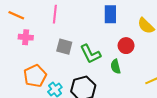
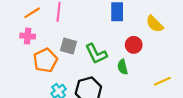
orange line: (16, 15) -> (32, 13), moved, turned -56
orange pentagon: (35, 76) -> (45, 60), moved

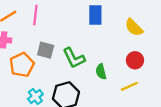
red circle: (134, 45) -> (135, 60), moved
yellow line: (162, 81) -> (129, 86), moved

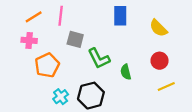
gray square: (46, 50) -> (75, 39), moved
yellow line: (129, 86) -> (166, 87), moved

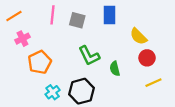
orange line: (34, 17) -> (14, 16), moved
yellow semicircle: (158, 28) -> (138, 36), moved
gray square: (75, 39) -> (77, 20), moved
pink cross: (29, 40) -> (22, 39), turned -32

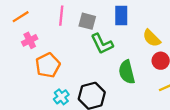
green L-shape: (89, 56) -> (102, 44), moved
green semicircle: (115, 69) -> (127, 72), size x1.5

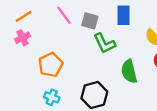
pink line: (61, 16) -> (64, 15), turned -42
pink cross: (30, 40) -> (22, 38), moved
cyan cross: (61, 97) -> (52, 97), moved, turned -32

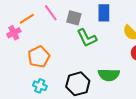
orange line: (24, 16) -> (27, 19), moved
green semicircle: (129, 71) -> (109, 75), moved, turned -75

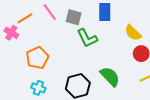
pink cross: (14, 33) -> (11, 33), turned -32
green semicircle: (109, 75) -> (110, 76), turned -135

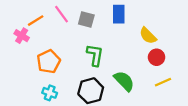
green L-shape: (87, 38) -> (95, 55), moved, turned -145

